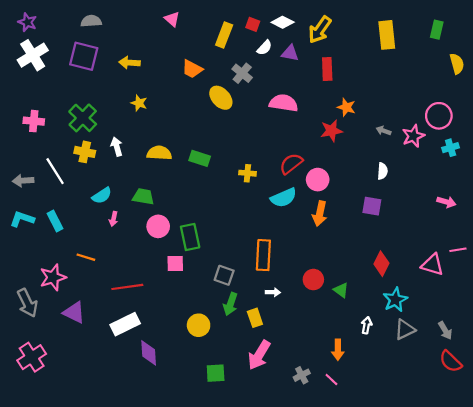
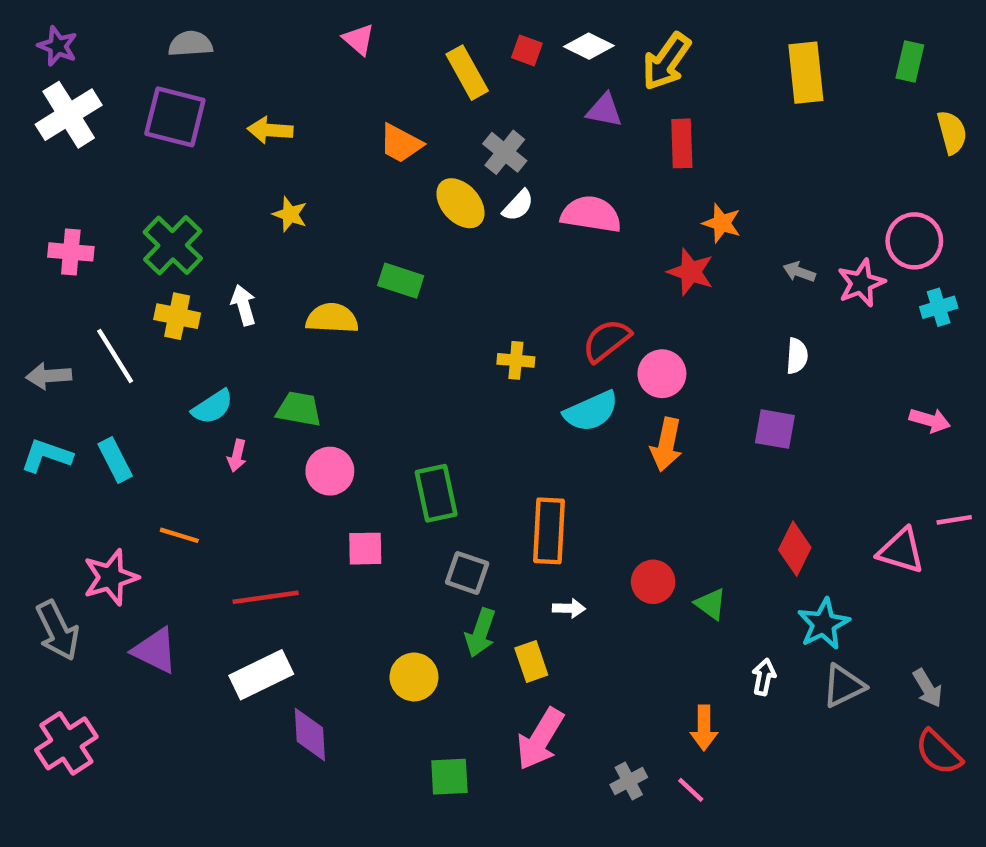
yellow rectangle: (224, 35) -> (467, 73), turned -50
white semicircle: (264, 48) -> (518, 205), moved
red star: (331, 131) -> (691, 272), turned 30
green rectangle: (200, 158) -> (401, 281), moved
green rectangle: (190, 237) -> (436, 493), moved

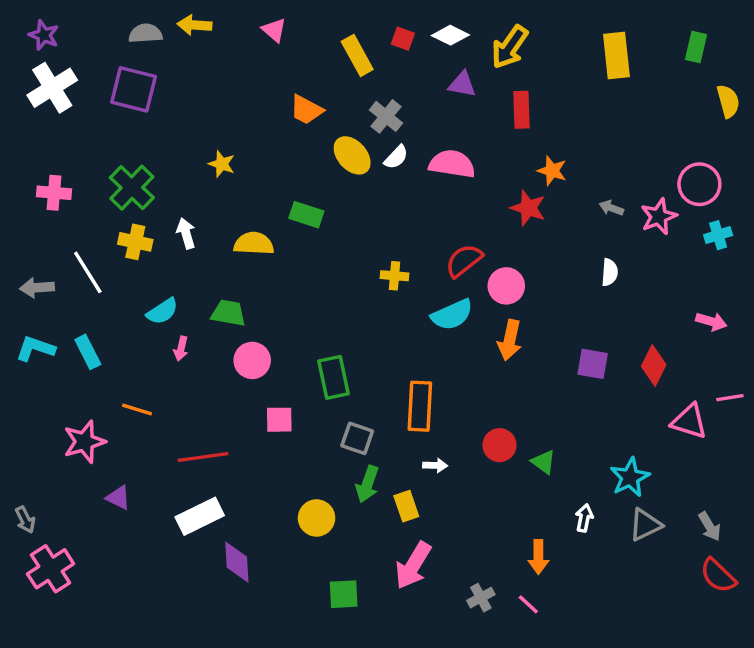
yellow arrow: (270, 130) -> (195, 25), moved
purple square: (775, 429) -> (593, 364), moved
red diamond: (795, 549) -> (654, 366), moved
gray arrow: (58, 630) -> (25, 520), moved, size x0.6
purple triangle: (155, 650) -> (118, 498), size x0.7

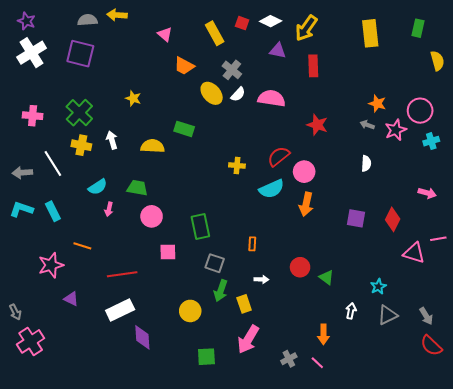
pink triangle: (274, 30) -> (165, 34), moved
orange star: (552, 171) -> (377, 103), moved
orange rectangle: (420, 406) -> (252, 244), size x0.5
cyan star: (630, 477) -> (378, 287), size x0.7

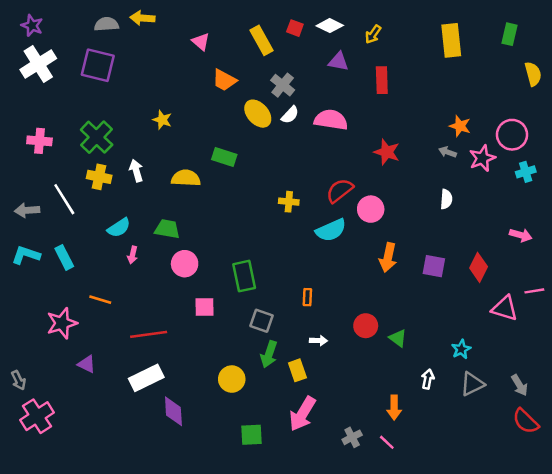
yellow arrow: (306, 28) -> (373, 34), size x0.6
orange arrow: (306, 204) -> (388, 257), moved

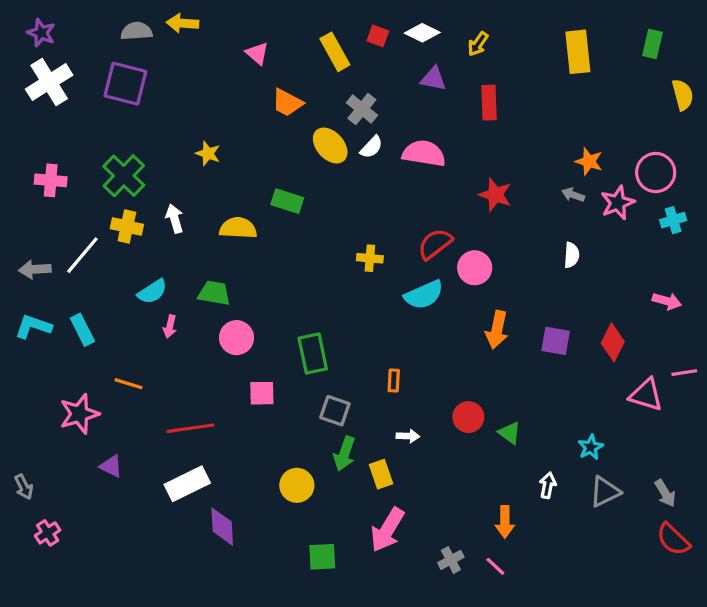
white line: (64, 199) -> (82, 255), turned 72
pink cross: (37, 416) -> (48, 533), size x0.6

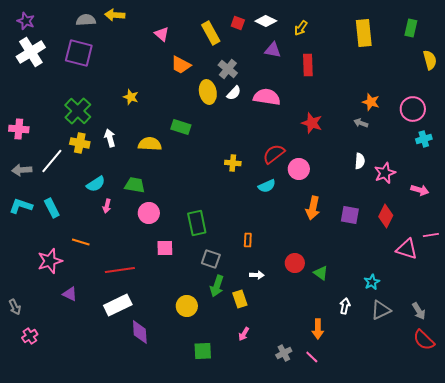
yellow ellipse: (330, 146) -> (208, 92), turned 30
pink cross: (51, 180) -> (19, 129), moved
pink star: (618, 203) -> (385, 173), moved
cyan semicircle: (424, 295) -> (267, 186), size x0.7
pink arrow: (387, 530) -> (244, 334), size x0.5

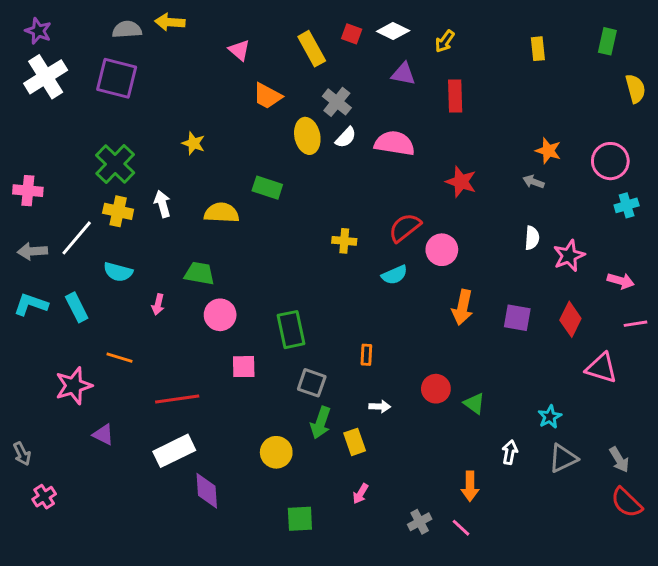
yellow rectangle: (364, 33) -> (538, 49), size x0.6
cyan semicircle: (96, 184) -> (118, 272), moved, turned 48
pink line: (431, 235) -> (635, 324), moved

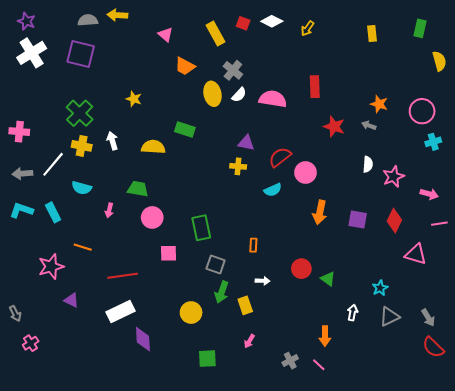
purple triangle: (403, 74) -> (246, 143), moved
red rectangle: (455, 96) -> (315, 87), moved
red star: (461, 182) -> (334, 127), moved

